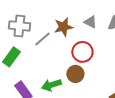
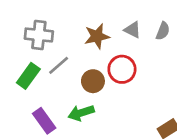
gray line: (42, 39) -> (59, 65), moved
brown circle: (75, 74) -> (93, 81), moved

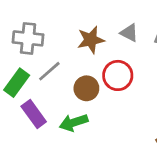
purple rectangle: (44, 121) -> (34, 114), moved

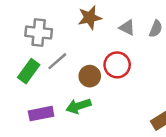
brown star: (91, 40) -> (90, 18), moved
purple rectangle: (34, 114) -> (41, 114), moved, turned -65

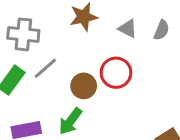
green arrow: (79, 106) -> (70, 121), turned -35

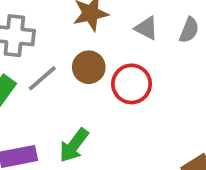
brown circle: (84, 86) -> (89, 67), moved

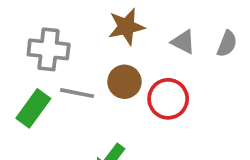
gray line: (42, 78) -> (77, 93), turned 52

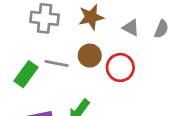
gray cross: (49, 49) -> (45, 18), moved

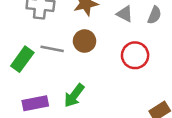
red circle: (120, 67) -> (135, 55), moved

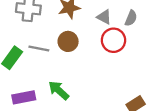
red circle: (135, 55) -> (113, 40), moved
green arrow: (74, 95) -> (59, 90), turned 95

